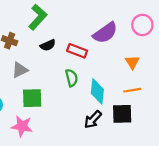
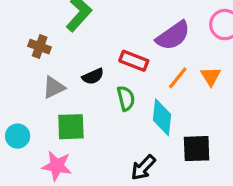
black semicircle: (48, 45) -> (93, 76), moved
orange line: (132, 90) -> (178, 78), moved, turned -42
black arrow: (93, 119) -> (143, 167), moved

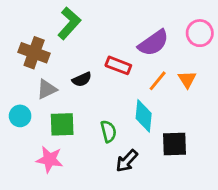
brown cross: (40, 47) -> (34, 53), size x1.5
green semicircle: (126, 98) -> (108, 131), moved
cyan circle: (18, 136) -> (20, 116), moved

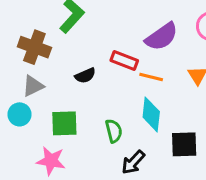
orange line: (158, 81) -> (151, 77), moved, turned 65
gray triangle: (47, 89) -> (33, 86), moved

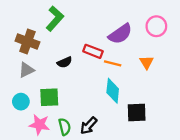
cyan circle: (19, 114) -> (21, 102), moved
green semicircle: (114, 131) -> (65, 127), moved
black arrow: (133, 162) -> (89, 126), moved

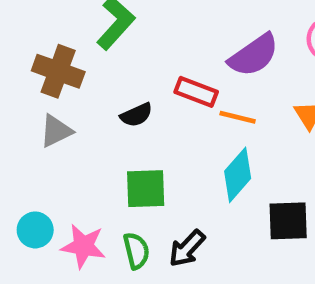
cyan diamond: (113, 91) -> (238, 175), turned 35
green square: (49, 97) -> (146, 189), moved
cyan circle: (21, 102) -> (35, 230), moved

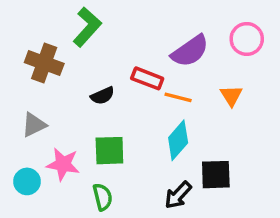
gray triangle: (56, 131) -> (34, 125), moved
pink star: (83, 246) -> (63, 164), moved
black arrow: (187, 248) -> (178, 195), moved

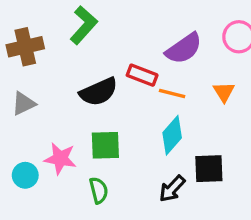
brown cross: (44, 63) -> (25, 47), moved, turned -33
black semicircle: (103, 96) -> (99, 92), size x1.6
gray triangle: (34, 125) -> (24, 104), moved

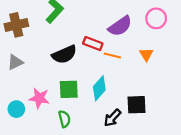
cyan diamond: (172, 135) -> (99, 88), moved

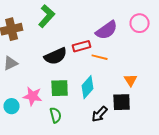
red rectangle: (93, 44) -> (82, 46), turned -36
orange triangle: (146, 54) -> (131, 80), moved

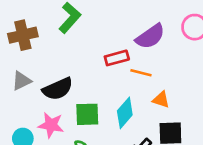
black semicircle: (56, 56) -> (58, 89), moved
orange triangle: (131, 80) -> (161, 100), moved, turned -40

